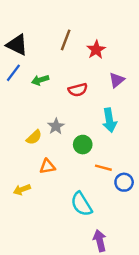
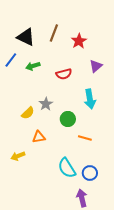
black triangle: (17, 45) -> (26, 37), moved
blue circle: (124, 182) -> (90, 173), moved

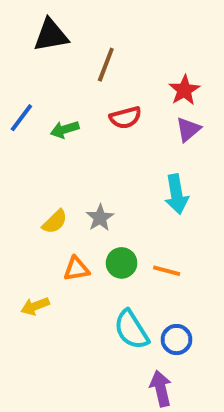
black triangle: (26, 37) -> (51, 35), moved, turned -36
red star: (79, 41) -> (184, 90), moved
red semicircle: (64, 74) -> (125, 118), moved
gray star: (46, 104) -> (100, 218), moved
green circle: (68, 119) -> (122, 263), moved

